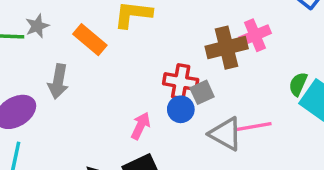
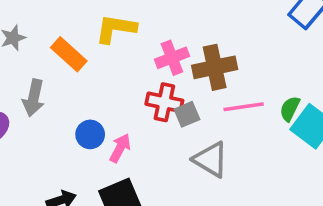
pink cross: (255, 35) -> (172, 58), moved
blue circle: (181, 109) -> (90, 134), moved
pink line: (253, 127) -> (244, 107), moved

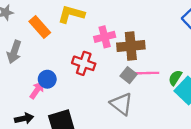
red cross: (164, 102) -> (84, 63), moved
gray square: (187, 114) -> (128, 75), moved, turned -35
pink arrow: (120, 148) -> (37, 90), moved

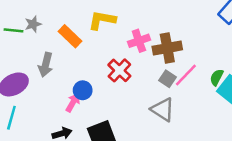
red cross: (84, 63) -> (119, 70), turned 30
pink line: (146, 73) -> (186, 75), turned -40

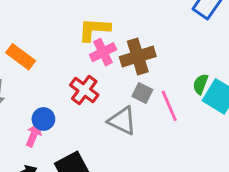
yellow L-shape: (102, 20) -> (94, 29), moved
pink line: (186, 75) -> (169, 106), moved, turned -60
gray triangle: (163, 110) -> (122, 121), moved

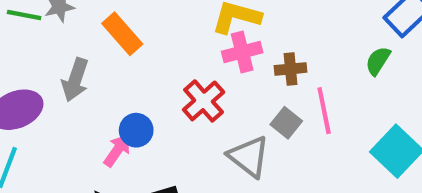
brown cross: (138, 57) -> (291, 69), size x0.6
green semicircle: (201, 84) -> (378, 61), moved
pink line: (169, 106) -> (324, 111), moved

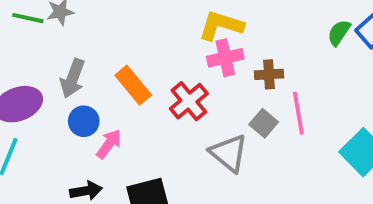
orange rectangle: (122, 34) -> (133, 85), moved
green semicircle: (378, 61) -> (339, 33), moved
blue circle: (136, 130) -> (84, 121), moved

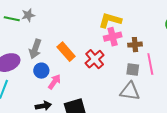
gray square: (264, 123) -> (133, 69), turned -32
gray triangle: (229, 153) -> (130, 91), moved, turned -30

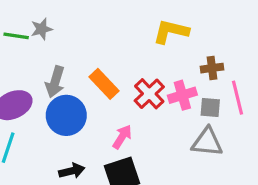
pink cross: (113, 37) -> (182, 95), moved
blue circle: (41, 71) -> (66, 115), size x1.6
pink arrow: (54, 82) -> (122, 137), moved

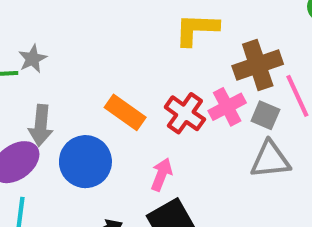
brown cross: (212, 68) -> (258, 65), size x1.6
gray arrow: (55, 82) -> (41, 125), moved
gray square: (210, 107) -> (265, 115), turned 30

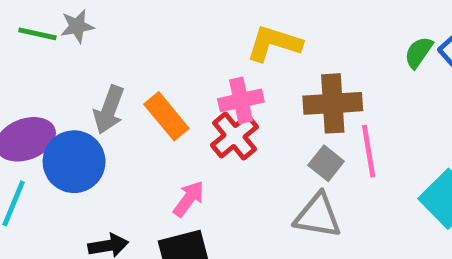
pink cross: (227, 107) -> (241, 100), moved
gray arrow: (41, 125) -> (109, 110), moved
blue circle: (85, 162) -> (74, 162), moved

